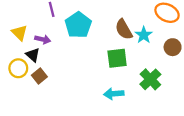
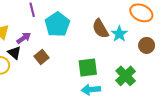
purple arrow: (43, 39) -> (24, 38), turned -48
green square: (117, 58) -> (88, 67), moved
brown square: (39, 76) -> (42, 57), moved

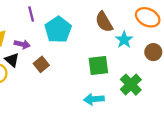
brown semicircle: (100, 29) -> (104, 22), moved
purple arrow: (24, 38) -> (22, 44), turned 48
green square: (88, 67) -> (98, 66), moved

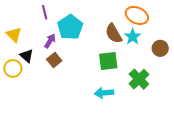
orange ellipse: (148, 17) -> (137, 15), moved
brown semicircle: (104, 22) -> (114, 33), moved
purple arrow: (22, 44) -> (50, 41), moved, turned -72

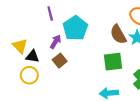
yellow triangle: (14, 35) -> (20, 46), moved
black triangle: (27, 56) -> (32, 56), turned -32
yellow circle: (13, 68) -> (29, 75), moved

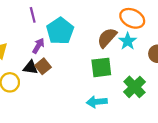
brown semicircle: (118, 34) -> (107, 38), turned 72
black triangle: (32, 56) -> (30, 67), moved

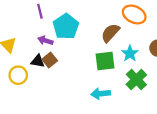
cyan star: (128, 41) -> (130, 53), moved
purple arrow: (38, 46) -> (45, 40), turned -104

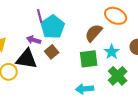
purple line: (40, 11) -> (40, 16), moved
brown square: (50, 60) -> (52, 52), moved
black triangle: (38, 61) -> (27, 59), size x1.6

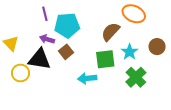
purple line: (40, 16) -> (45, 14), moved
cyan pentagon: (53, 27) -> (67, 25), turned 30
cyan arrow: (85, 89) -> (87, 78), moved

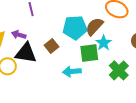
cyan pentagon: (67, 25) -> (75, 28), moved
purple arrow: (47, 39) -> (19, 35), moved
cyan star: (130, 52) -> (104, 43), moved

